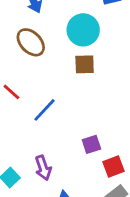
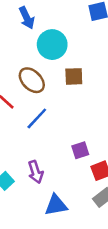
cyan circle: (83, 30) -> (52, 45), moved
brown ellipse: (31, 42) -> (32, 80), moved

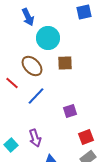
purple square: (80, 150) -> (70, 111), moved

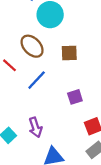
brown square: (65, 63) -> (69, 53), moved

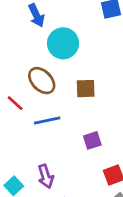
blue line: (37, 80) -> (47, 120), turned 35

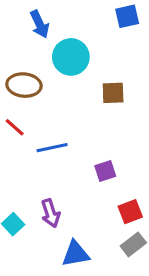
brown ellipse: (42, 81) -> (24, 85), moved, turned -40
brown square: (86, 89) -> (113, 93), moved

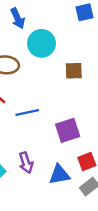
purple square: (105, 171) -> (68, 130), size x1.5
blue triangle: (76, 254) -> (59, 175), moved

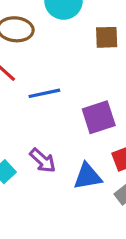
purple arrow: (26, 163) -> (43, 160), turned -30

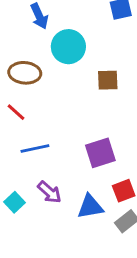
blue line: (44, 93) -> (35, 148), moved

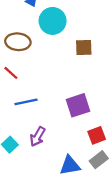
purple arrow: (49, 192) -> (38, 137), turned 78
blue triangle: (90, 207) -> (70, 165), moved

